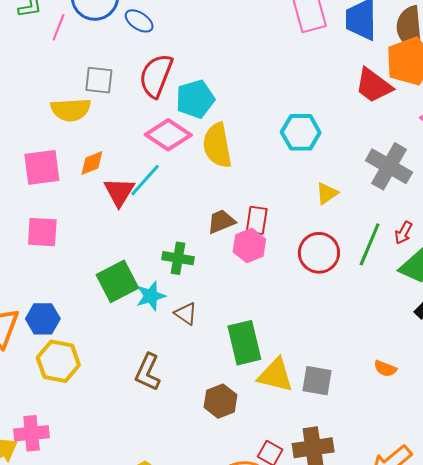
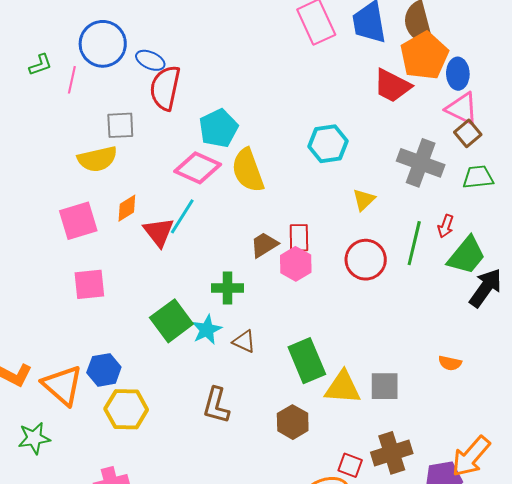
red semicircle: (156, 76) -> (165, 88), moved

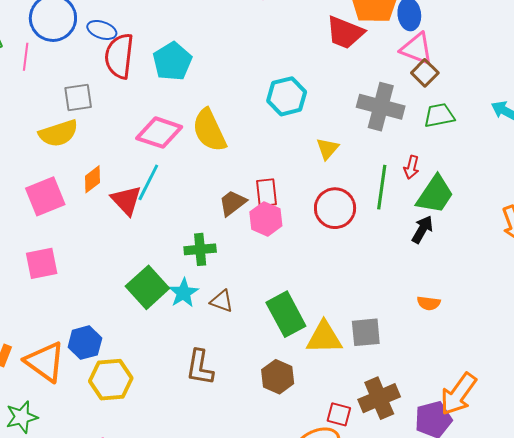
cyan pentagon: (218, 128) -> (172, 61), moved
pink square: (89, 284) -> (42, 263), moved
black arrow: (486, 288) -> (422, 229), moved, size x0.7

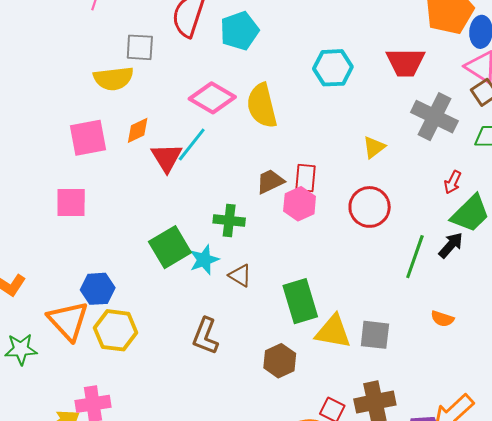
red trapezoid: (345, 33) -> (405, 62), moved, turned -33
cyan hexagon: (287, 96) -> (333, 68), moved
green line: (382, 187) -> (415, 257), moved
orange triangle: (45, 362) -> (68, 321), moved

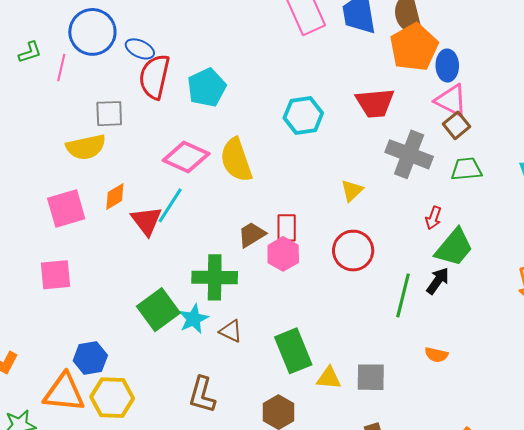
green cross: (229, 221) -> (215, 277), size x1.4
orange triangle: (68, 321) -> (64, 393), turned -36
yellow triangle: (333, 332) -> (329, 378), size x0.7

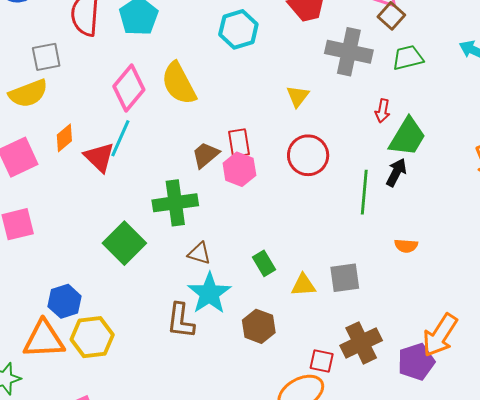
pink diamond: (186, 157) -> (129, 88), turned -66
cyan star: (194, 319) -> (209, 293), moved, size x1.4
green rectangle: (293, 351) -> (264, 263), size x0.6

